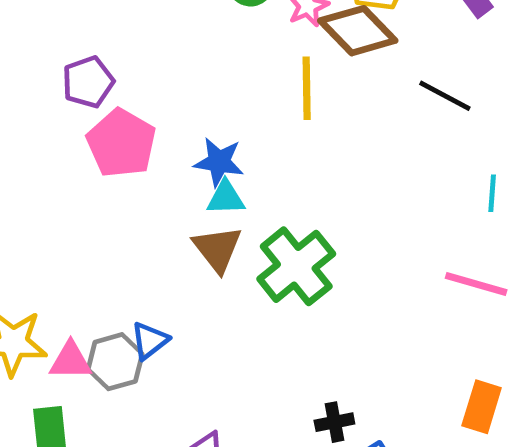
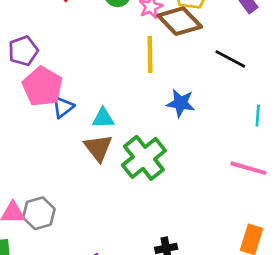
blue star: (219, 162) -> (181, 103), moved
blue triangle: (150, 341) -> (63, 107), moved

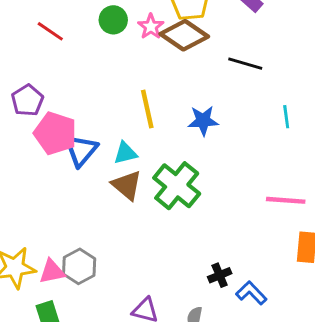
yellow line: (150, 55) -> (147, 109), moved
blue triangle: (63, 107) -> (81, 150), size x1.4
pink line: (248, 168) -> (286, 200), moved

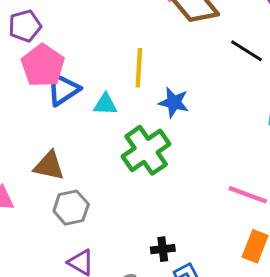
blue star: (203, 121) -> (174, 102), moved
brown triangle: (127, 185) -> (49, 166), moved, turned -44
gray hexagon: (79, 266) -> (71, 208), moved

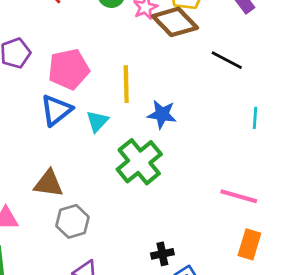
pink pentagon: (43, 66) -> (69, 69), moved, turned 30
cyan triangle: (105, 104) -> (97, 121), turned -45

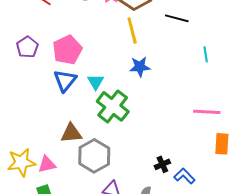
yellow line: (126, 84) -> (132, 30), moved
green cross: (139, 162) -> (113, 106), moved
gray hexagon: (72, 221) -> (94, 156), size x1.4

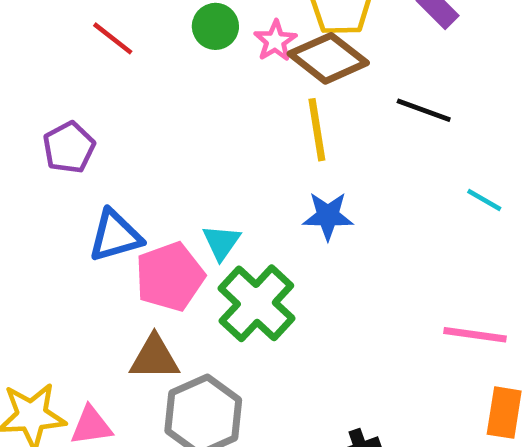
pink pentagon: (67, 50) -> (170, 277), moved
cyan line: (206, 54) -> (484, 200), turned -56
blue triangle: (65, 81) -> (115, 236), moved, turned 30

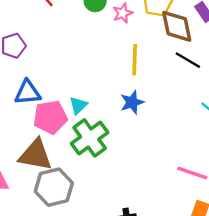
brown diamond: (328, 58) -> (177, 26), moved, turned 30
blue star: (328, 216) -> (132, 102), turned -30
brown triangle: (154, 358) -> (35, 155), size x1.4

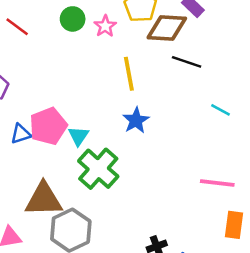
brown diamond: (177, 26) -> (167, 28), turned -63
blue triangle: (28, 93) -> (21, 134), size x0.7
pink pentagon: (50, 117) -> (48, 126), moved

